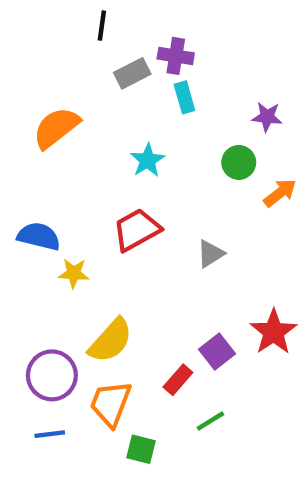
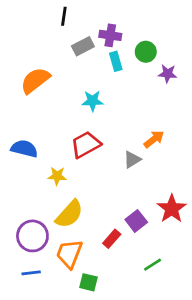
cyan star: (147, 160) -> (93, 101), turned 30
green circle: (239, 162) -> (146, 52), moved
orange arrow: (280, 193) -> (154, 139), moved
yellow star: (74, 273) -> (57, 176), moved
green line: (210, 421) -> (153, 265), moved

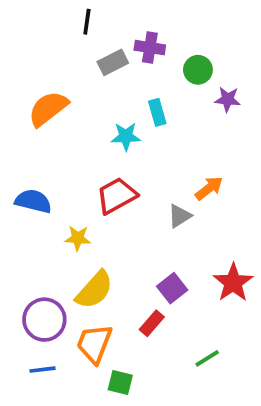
cyan rectangle: (116, 61) -> (157, 112), moved
purple square: (136, 221) -> (172, 288), moved

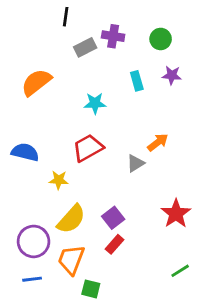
green circle: (198, 70) -> (161, 39), moved
cyan rectangle: (157, 112) -> (137, 81), moved
purple square: (172, 288) -> (113, 218), moved
green line: (207, 358) -> (180, 271), moved

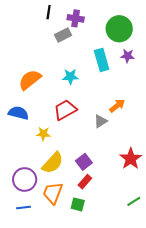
purple cross: (113, 36) -> (76, 18), moved
green circle: (161, 39) -> (119, 29), size x1.6
cyan rectangle: (137, 81) -> (102, 60), size x1.5
orange semicircle: (36, 82) -> (30, 80), moved
green square: (91, 289) -> (78, 204), moved

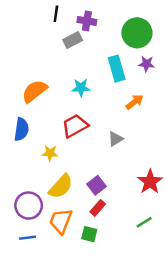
orange arrow: (117, 106) -> (135, 102), moved
blue semicircle: (18, 113) -> (21, 129), turned 84
green line: (134, 201) -> (144, 222), moved

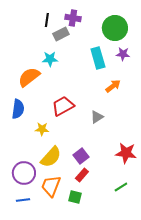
black line: (56, 14) -> (47, 20), moved
cyan star: (81, 88) -> (50, 59), moved
red star: (150, 182) -> (126, 153), turned -30

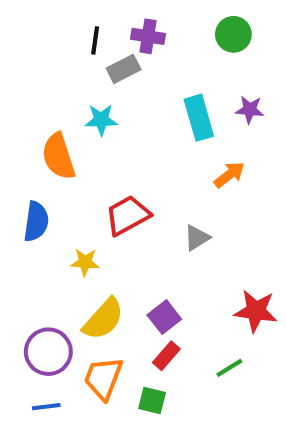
green circle: (115, 28) -> (233, 34), moved, size x0.7
orange semicircle: (29, 77) -> (59, 156), turned -70
green line: (121, 187) -> (229, 368), moved

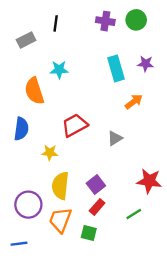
purple cross: (148, 36) -> (105, 21), moved
gray rectangle: (124, 69) -> (26, 40), moved
yellow semicircle: (103, 319) -> (60, 186), turned 144
blue line: (46, 407) -> (19, 244), moved

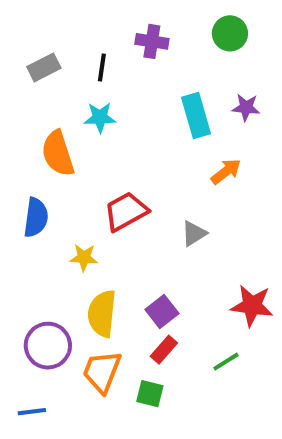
purple cross: (105, 21) -> (152, 41), moved
black line: (56, 23) -> (102, 67), moved

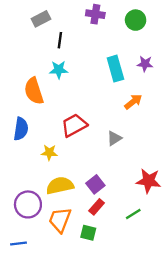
purple cross: (152, 41) -> (95, 14), moved
gray rectangle: (44, 67) -> (41, 19), moved
yellow semicircle: (102, 314) -> (60, 186), turned 72

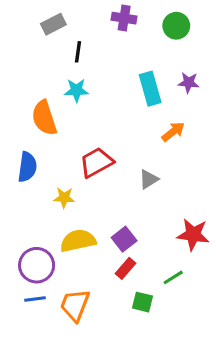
orange trapezoid: (60, 220) -> (75, 305), moved
green square: (88, 233) -> (142, 302), moved
blue line: (19, 243) -> (35, 299), moved

